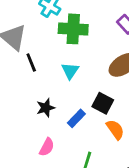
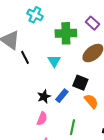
green cross: (73, 29) -> (66, 33), moved
black star: (46, 108) -> (44, 96), moved

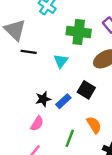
black line: (25, 57) -> (29, 52), turned -64
orange semicircle: (91, 101) -> (94, 125), moved

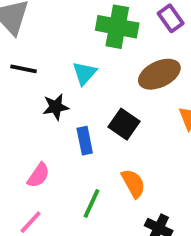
black line: (29, 52) -> (24, 69), moved
black star: (43, 99) -> (56, 107), moved
blue rectangle: (63, 101) -> (85, 141), turned -63

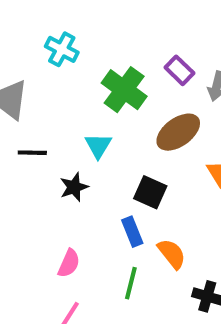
green cross: (117, 27) -> (124, 90), turned 36
blue rectangle: (85, 141) -> (132, 232), moved

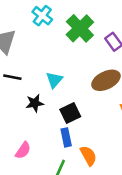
green cross: (124, 90) -> (80, 28), moved
black square: (150, 192) -> (70, 113), moved, turned 30

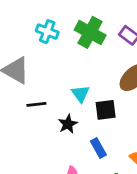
black square: (70, 113) -> (106, 110), moved, turned 36
blue rectangle: (66, 137) -> (98, 148), moved

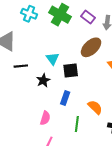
blue rectangle: (98, 148) -> (65, 98), turned 48

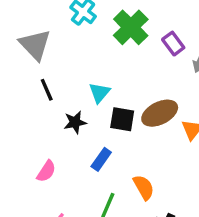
brown ellipse: (91, 47) -> (160, 113), moved
black line: (21, 66) -> (47, 90), turned 56
pink semicircle: (45, 118) -> (46, 171), moved

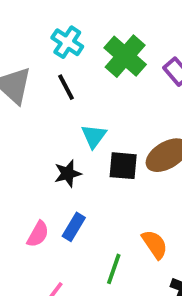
black line: (47, 90) -> (66, 87), moved
blue rectangle: (101, 159) -> (74, 227), moved

